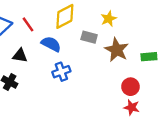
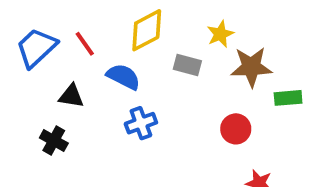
brown star: (117, 50) -> (251, 67), moved, turned -30
red circle: (130, 87) -> (236, 129), moved

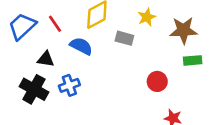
brown star: (251, 67) -> (183, 30), moved
blue cross: (141, 123) -> (69, 85), moved
black cross: (54, 141) -> (34, 89), size x1.5

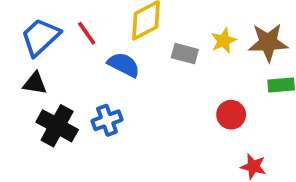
yellow star: (147, 17) -> (224, 41), moved
black triangle: (46, 59) -> (35, 83), moved

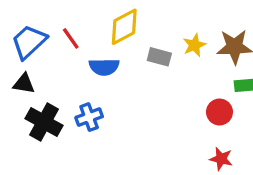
blue semicircle: (124, 65) -> (104, 67), turned 152
red circle: (231, 115) -> (219, 112), moved

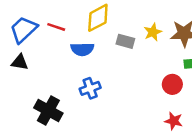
red line: (71, 38) -> (56, 27), turned -36
blue cross: (89, 117) -> (90, 88), moved
black cross: (44, 122) -> (48, 110), moved

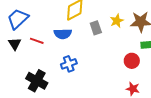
red line: (56, 27) -> (37, 41), moved
gray rectangle: (125, 41) -> (96, 28), turned 56
black triangle: (20, 62) -> (15, 44), turned 48

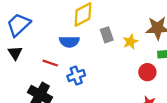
yellow star: (117, 21) -> (130, 42), moved
red line: (37, 41) -> (50, 63), moved

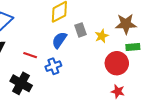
blue semicircle: (69, 42) -> (59, 40), moved, turned 126
red circle: (147, 72) -> (117, 63), size x1.5

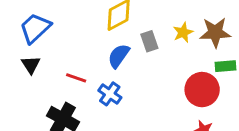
yellow star: (102, 36) -> (183, 32), moved
blue cross: (53, 66) -> (110, 94), turned -35

